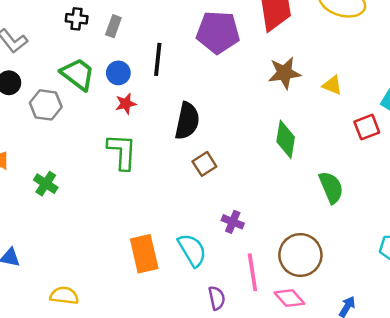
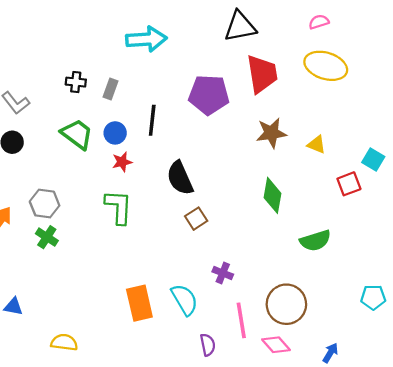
gray hexagon: (46, 105) -> (45, 204), moved
black semicircle: (187, 121) -> (180, 178), turned 144
green semicircle: (331, 187) -> (315, 241), turned 96

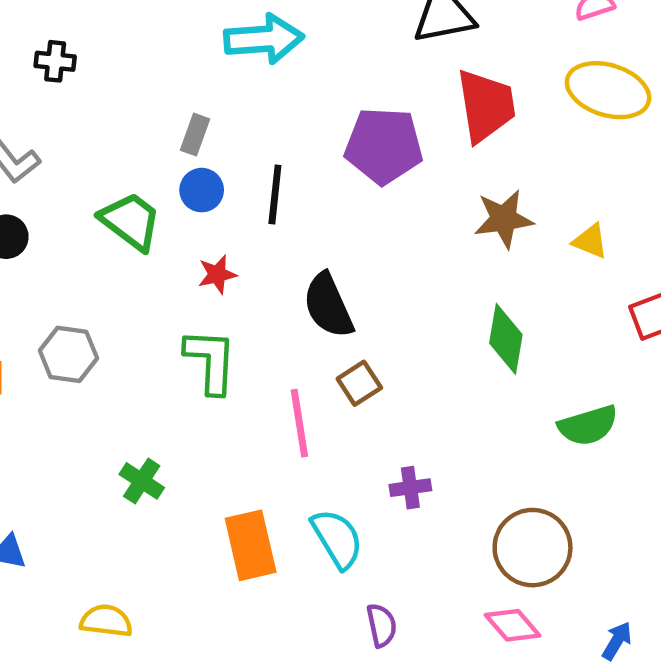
black cross: (76, 82) -> (55, 61), moved
blue circle: (115, 133) -> (202, 190), moved
green cross: (47, 237) -> (142, 481), moved
purple cross: (223, 273) -> (410, 488), turned -30
pink line: (241, 320) -> (299, 423), moved

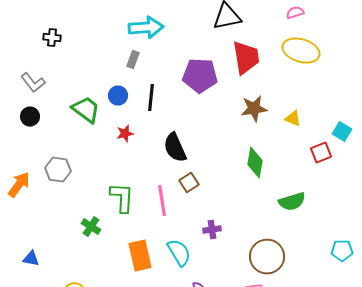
gray rectangle: (195, 135) -> (133, 60), moved
green L-shape: (211, 361) -> (122, 198), moved

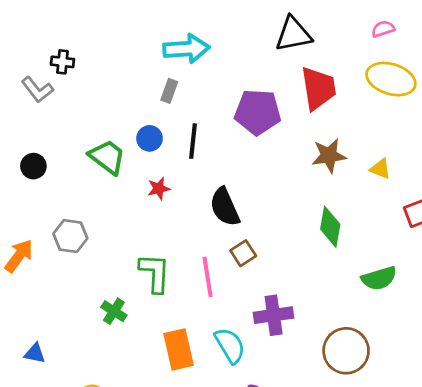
gray L-shape: (33, 83) -> (37, 90), moved
purple cross: (212, 230) -> (274, 315), size x1.6

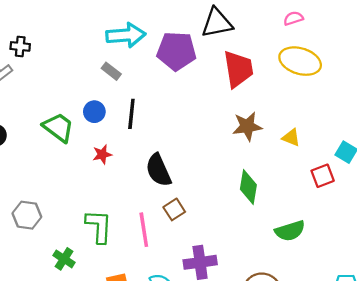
gray rectangle: (169, 91) -> (111, 71), turned -72
purple pentagon: (258, 112) -> (176, 51), moved
gray hexagon: (70, 236) -> (27, 215), moved

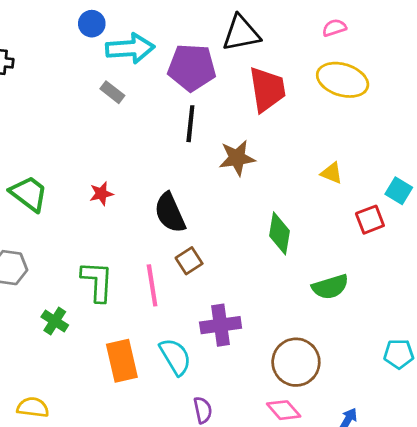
blue circle: (94, 112) -> (92, 24), moved
black line: (131, 114) -> (190, 124), moved
brown star: (247, 126) -> (237, 158), moved
green trapezoid: (58, 127) -> (29, 194), moved

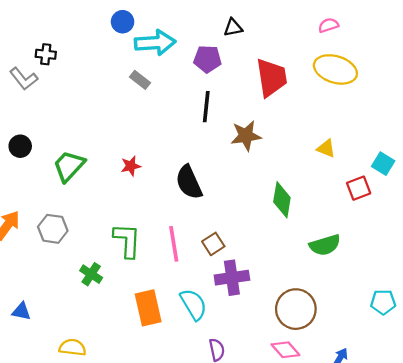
black triangle: (241, 33) -> (233, 28), moved, size x0.6
purple pentagon: (192, 67) -> (207, 59), size x0.7
green trapezoid: (29, 194) -> (69, 166), turned -84
brown square: (189, 261) -> (213, 244), moved

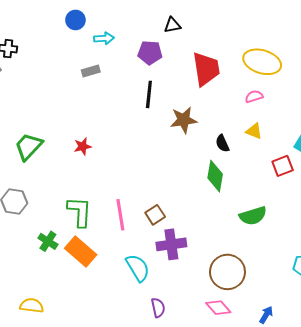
pink semicircle: (328, 25) -> (254, 96), moved
cyan arrow: (155, 43) -> (104, 38), size x0.6
gray rectangle: (140, 80) -> (91, 71), turned -54
black semicircle: (189, 182) -> (222, 143), moved, size x0.6
orange rectangle: (148, 308) -> (81, 252), moved, turned -36

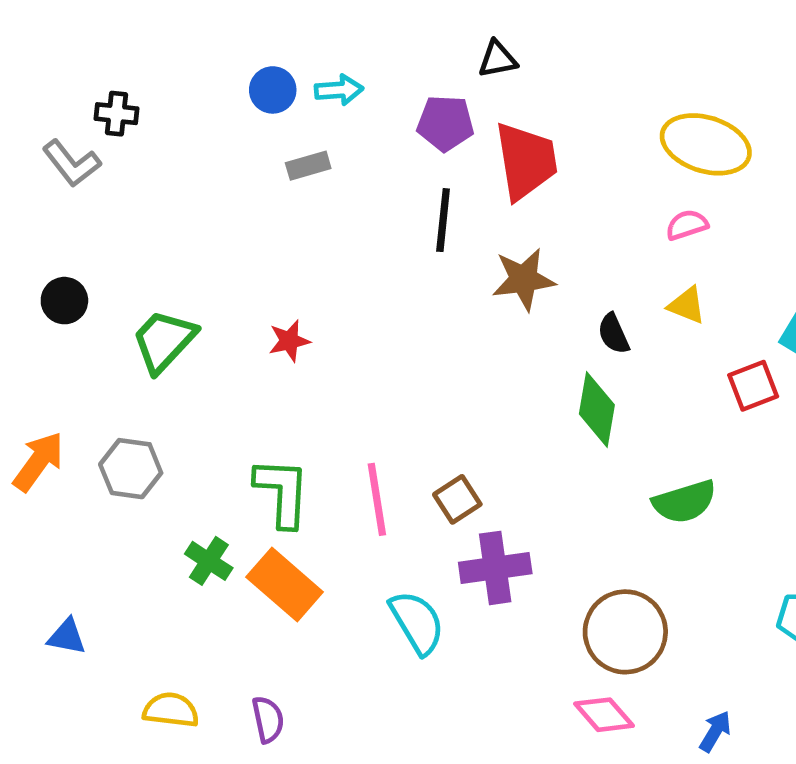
blue circle: (75, 20) -> (273, 90), moved
red trapezoid: (206, 69) -> (526, 161), moved
purple semicircle: (158, 308) -> (268, 719), moved

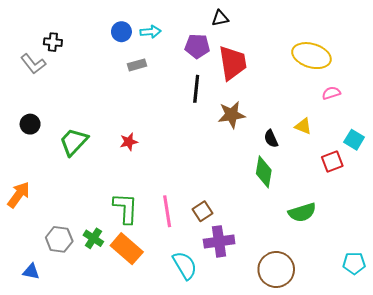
pink semicircle: (687, 225) -> (331, 93), moved
gray hexagon: (131, 469) -> (59, 239), moved

